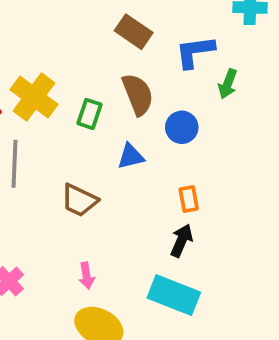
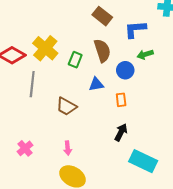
green arrow: (228, 84) -> (145, 54), moved, turned 49
orange rectangle: (189, 199) -> (121, 100), moved
cyan rectangle: (174, 295) -> (143, 161), moved

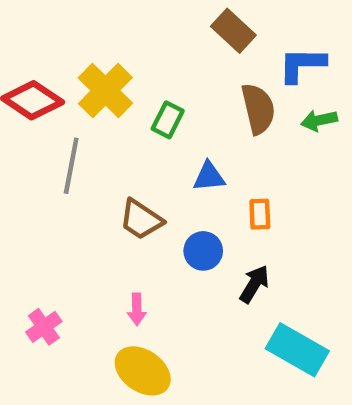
brown semicircle: (102, 51) -> (258, 109), moved
blue circle: (125, 70) -> (203, 251), moved
pink cross: (25, 148) -> (44, 327), moved

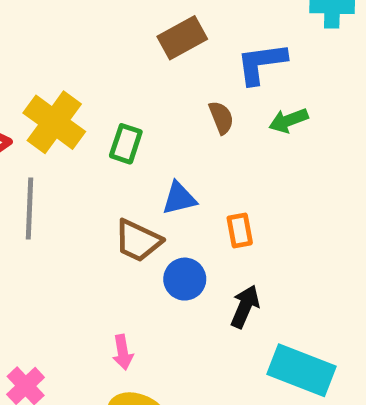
brown rectangle: (233, 31) -> (182, 38), turned -63
brown semicircle: (258, 109) -> (221, 118), size x0.6
brown trapezoid: (141, 219) -> (138, 241), moved

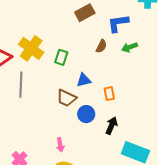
brown semicircle: (221, 118) -> (101, 46), turned 48

